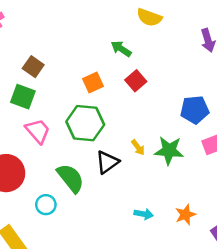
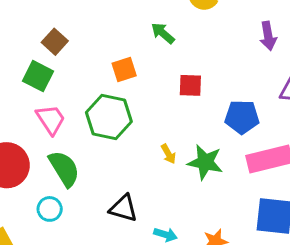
red square: (136, 81) -> (190, 85), moved, turned 36
black triangle: (107, 162) -> (123, 208), moved, turned 45
green semicircle: (71, 178) -> (64, 169), moved

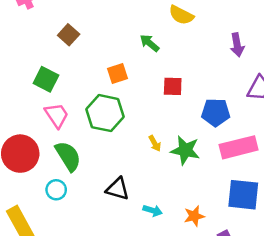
brown square: (55, 42) -> (69, 35), moved

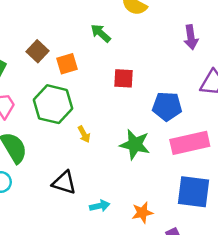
brown square: (69, 35) -> (37, 51), moved
yellow arrow: (155, 143) -> (84, 134), moved
cyan arrow: (153, 211) -> (100, 206), turned -30

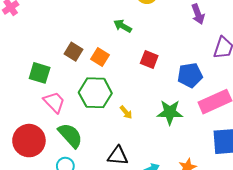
orange square: (67, 64) -> (100, 57), turned -30
red square: (123, 78) -> (149, 59), turned 30

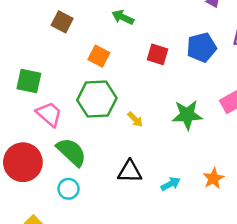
brown square: (73, 52) -> (62, 22), moved
blue pentagon: (190, 75) -> (202, 47), moved

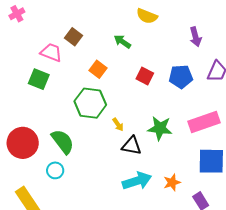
pink trapezoid: (49, 114) -> (51, 52), moved, turned -30
black triangle: (130, 172) -> (132, 146), moved
cyan arrow: (170, 184) -> (137, 181), size x1.8

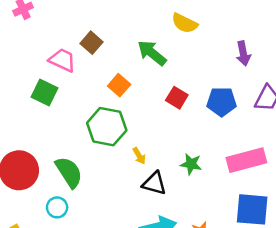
green arrow: (122, 42) -> (152, 53), size x1.4
green star: (160, 128) -> (191, 164), size x0.7

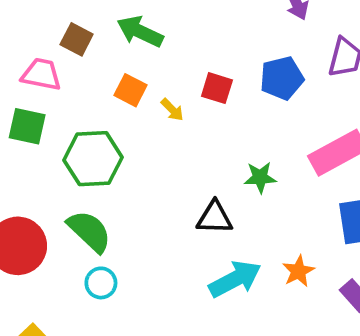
green arrow: (152, 53) -> (140, 32), moved
green hexagon: (107, 127) -> (93, 159), moved
yellow arrow: (139, 156) -> (172, 110), moved
cyan circle: (57, 207) -> (101, 283), moved

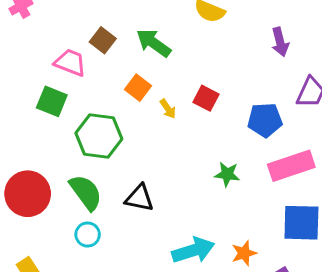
blue pentagon: (282, 78) -> (265, 120), moved
black triangle: (215, 218) -> (139, 198), moved

